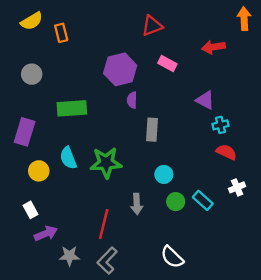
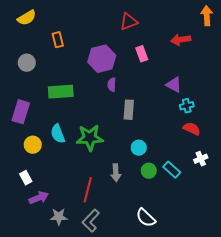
orange rectangle: (61, 33) -> (58, 40), moved
pink rectangle: (167, 64) -> (142, 54), turned 42

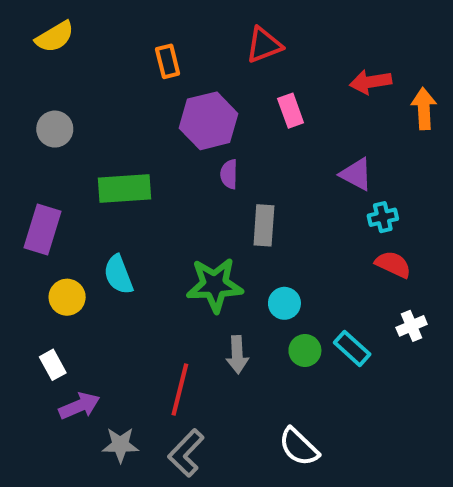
orange arrow: (207, 16) -> (424, 109), moved
orange rectangle: (58, 40) -> (168, 61), moved
green star: (90, 138) -> (215, 285), moved

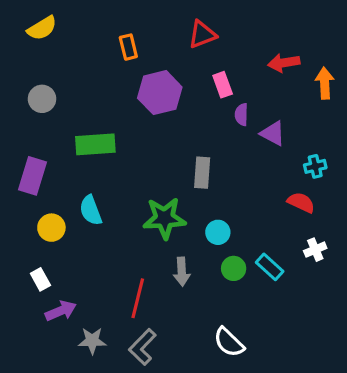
purple semicircle: (229, 174) -> (241, 115), moved
cyan cross: (383, 217) -> (315, 166), moved

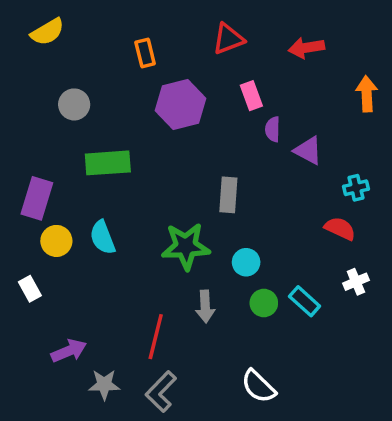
red arrow: (284, 63) -> (306, 48), moved
gray circle: (42, 99) -> (74, 104), moved
yellow circle: (51, 228) -> (56, 241), moved
white rectangle: (40, 279) -> (30, 289), moved

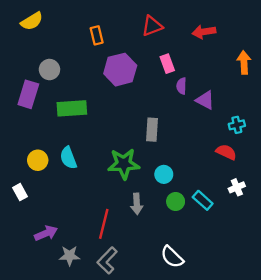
purple rectangle: (37, 198) -> (28, 94), moved

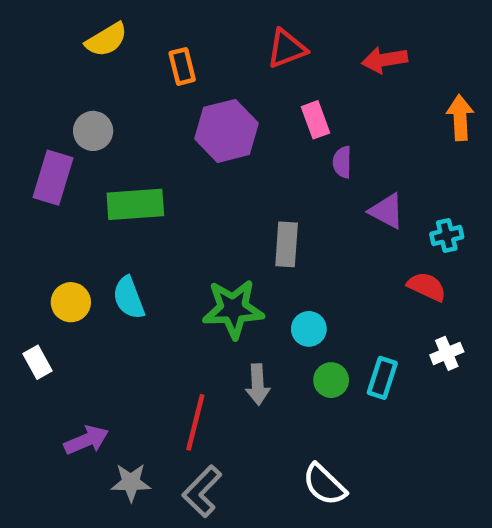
yellow semicircle: (32, 21) -> (106, 40), moved
purple triangle: (205, 100) -> (387, 211), moved
cyan rectangle: (203, 200) -> (382, 378), turned 66

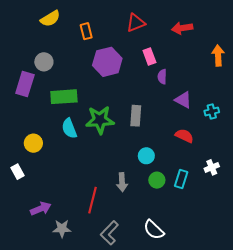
red semicircle: (427, 287) -> (184, 136), moved
cyan semicircle: (129, 298) -> (69, 128), moved
green star: (233, 309) -> (100, 120), moved
gray L-shape: (202, 491) -> (109, 233), moved

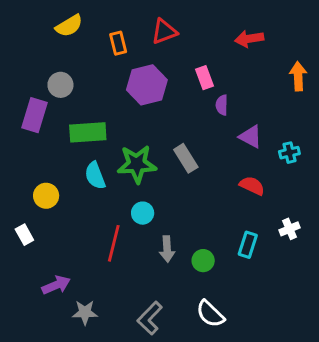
red triangle: (136, 23) -> (164, 32), moved
gray rectangle: (136, 116) -> (186, 158), turned -36
cyan circle: (146, 156) -> (143, 213), moved
green circle: (157, 180) -> (203, 261), moved
red line: (92, 200) -> (114, 243), moved

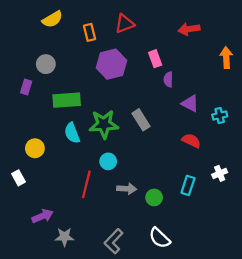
purple rectangle: (35, 115) -> (26, 87), size x0.6
gray arrow: (167, 249) -> (127, 189), turned -84

